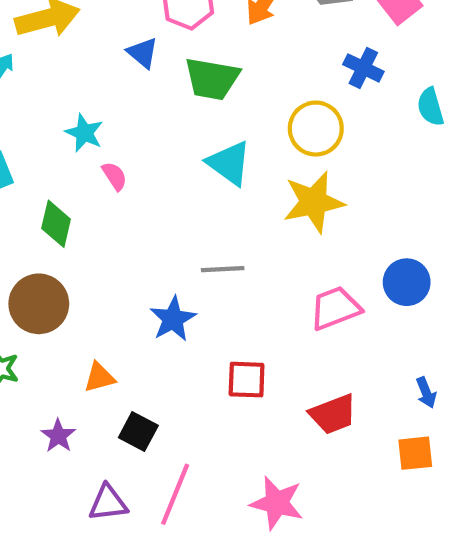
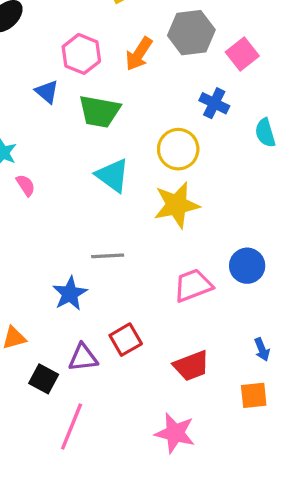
red square: (247, 380) -> (126, 340), turned -32
purple triangle: (108, 503) -> (83, 358), moved
pink star: (277, 503) -> (175, 433), moved

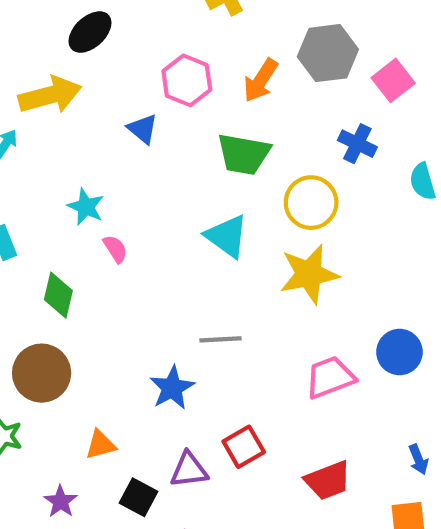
green trapezoid: (99, 111) -> (244, 154), moved

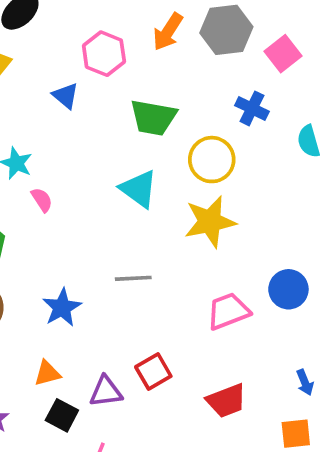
orange arrow: (261, 80) -> (168, 32), moved
blue star: (172, 388) -> (62, 308), moved
orange triangle: (101, 445) -> (47, 373), moved

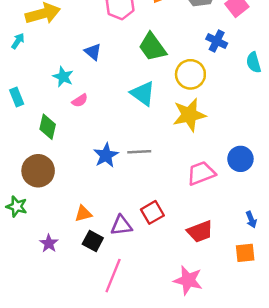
blue triangle: (66, 96) -> (93, 52), moved
green trapezoid: (153, 118) -> (152, 47), turned 44
pink semicircle: (42, 200) -> (80, 101), turned 91
blue star: (62, 308) -> (106, 155), moved

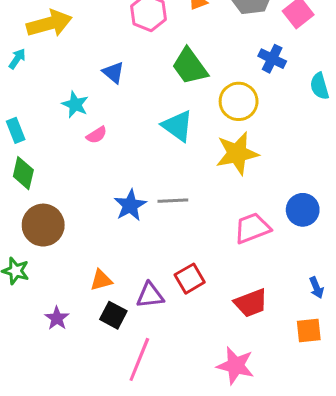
green diamond: (48, 127) -> (23, 173), moved

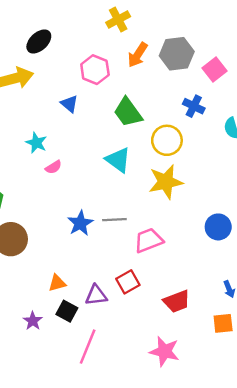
blue triangle: (113, 72) -> (69, 104), moved
pink trapezoid: (252, 228) -> (149, 240), moved
purple star: (57, 318) -> (33, 321), moved

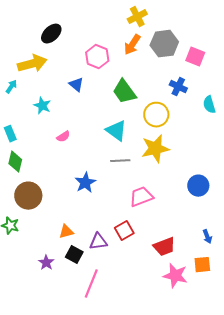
yellow cross: (118, 20) -> (137, 17), moved
pink square: (215, 70) -> (195, 57), turned -30
cyan star: (36, 143) -> (42, 106), moved
gray line: (114, 220) -> (120, 161), moved
pink star: (164, 351) -> (175, 276), moved

